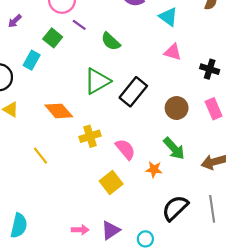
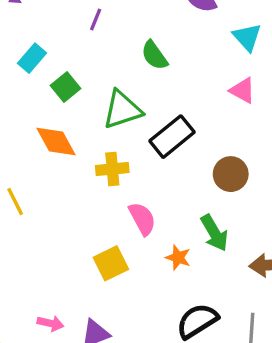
purple line: (79, 25) -> (96, 19), moved, turned 64
green square: (53, 38) -> (65, 87), moved
yellow cross: (90, 136) -> (112, 169), moved

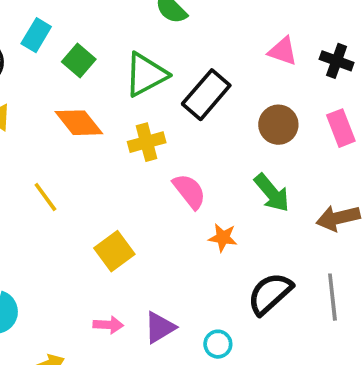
pink triangle: (243, 90) -> (283, 51), moved
orange star: (178, 258) -> (223, 238), moved
yellow square: (111, 263) -> (114, 251), moved

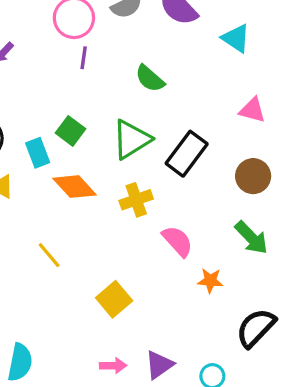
cyan rectangle: (36, 35) -> (38, 153), moved, turned -48

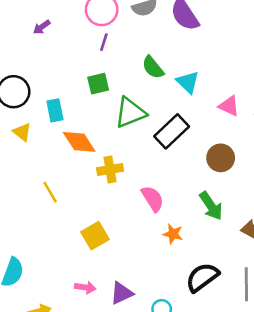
cyan triangle: (236, 38) -> (188, 82), moved
green square: (71, 131) -> (98, 84), moved, turned 30
yellow cross: (136, 200) -> (110, 170), moved

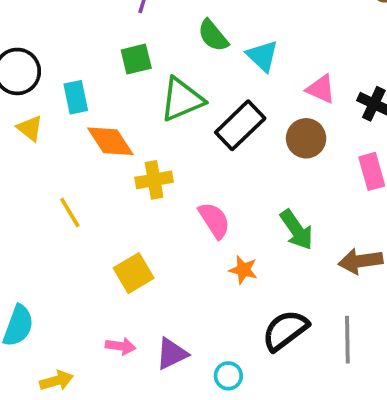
brown circle: (221, 158) -> (306, 138), moved

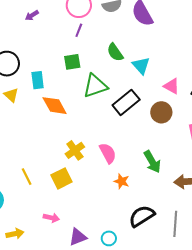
yellow cross: (154, 180) -> (75, 150), moved, turned -30
yellow line: (70, 212) -> (27, 177), moved
purple triangle: (172, 354) -> (78, 237), moved

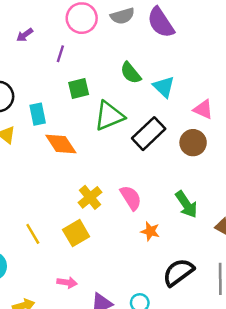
purple line: (79, 30) -> (60, 54), moved

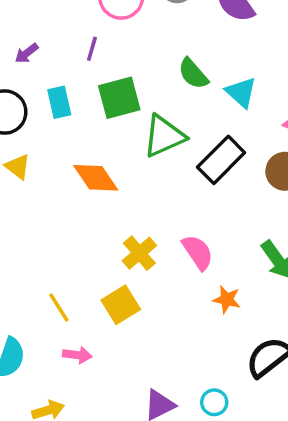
purple arrow: (25, 35) -> (27, 53), moved
green square: (79, 89) -> (119, 98), size x1.4
cyan rectangle: (38, 114) -> (59, 102), moved
pink arrow: (67, 282) -> (77, 355), moved

